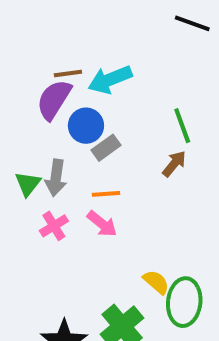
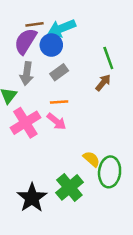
blue circle: (86, 126) -> (51, 45), moved
gray arrow: (56, 178) -> (27, 74), moved
pink cross: (54, 226) -> (25, 123), size x1.6

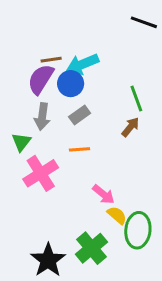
pink arrow: (57, 121) -> (103, 194), moved

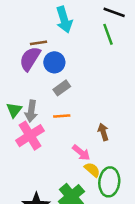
cyan arrow: (83, 64) -> (64, 20), moved, turned -85
green line: (136, 99) -> (108, 34), moved
gray arrow: (42, 117) -> (31, 111), moved
brown arrow: (130, 127) -> (103, 132), moved, turned -56

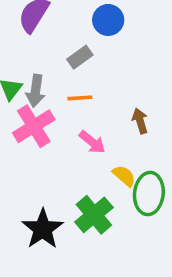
blue circle: (54, 62) -> (108, 20), moved
pink arrow: (81, 153) -> (92, 142), moved

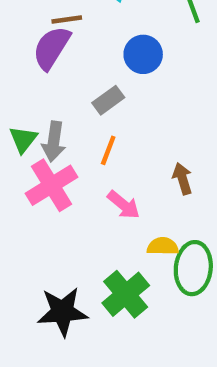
orange line: (80, 98) -> (108, 150), turned -65
yellow semicircle: (124, 176) -> (163, 246), turned -40
black star: (43, 229) -> (62, 312), turned 30

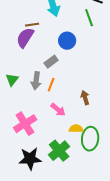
gray arrow: (54, 142) -> (36, 81), moved
pink cross: (52, 185) -> (25, 124), moved

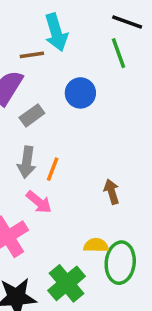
brown line: (32, 25) -> (32, 55), moved
gray rectangle: (51, 62) -> (32, 115), moved
pink arrow: (58, 110) -> (39, 202), moved

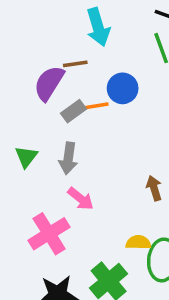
brown line: (32, 55) -> (75, 64), moved
orange line: (53, 169) -> (96, 106), moved, turned 60

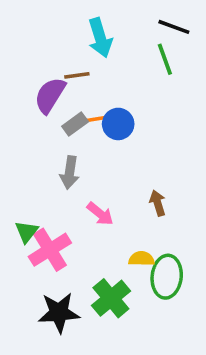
blue circle: (123, 88) -> (118, 124), moved
green triangle: (26, 157) -> (27, 232), moved
pink arrow: (81, 199) -> (100, 214), moved

